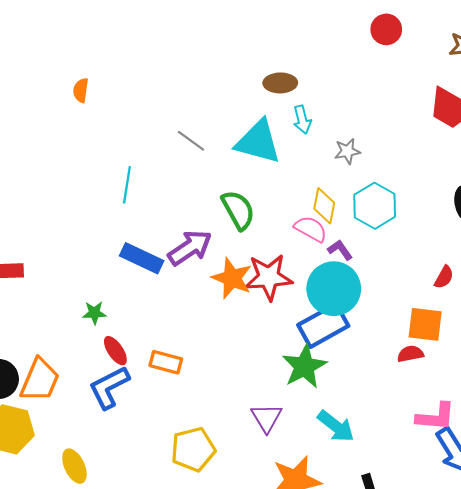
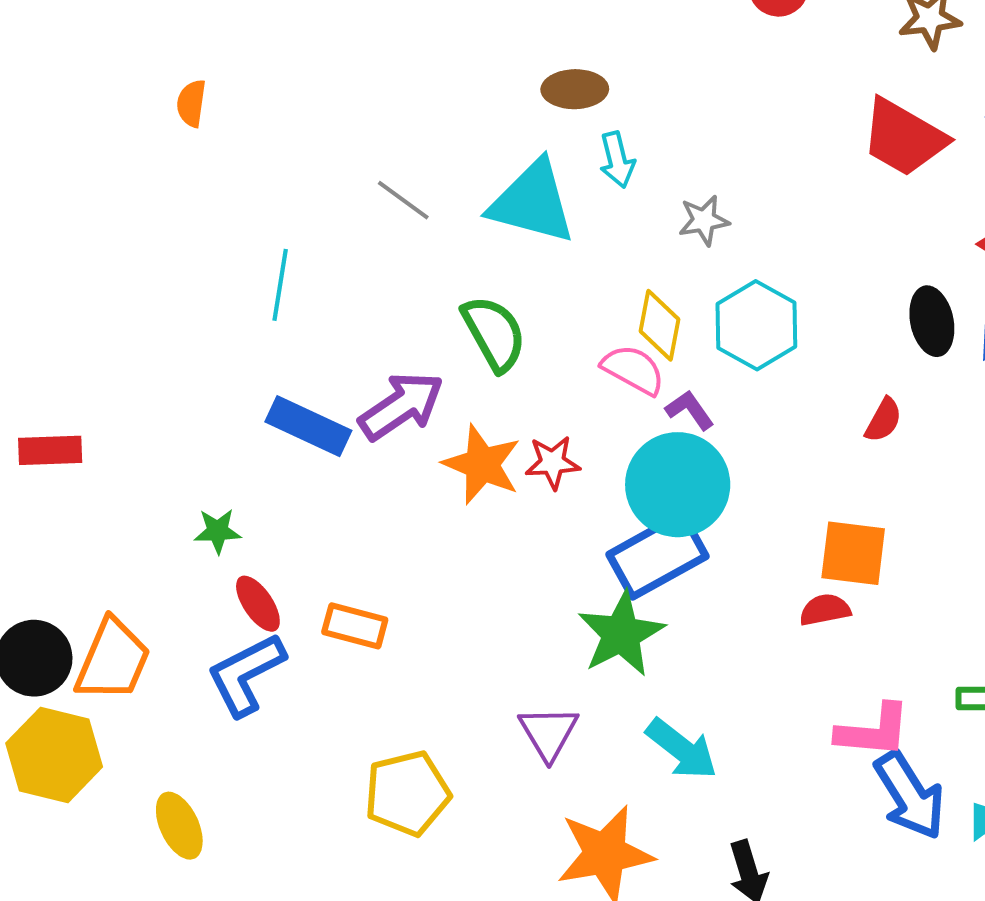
red star: (269, 277) -> (553, 462), size x0.6
red semicircle: (444, 277) -> (883, 420), moved

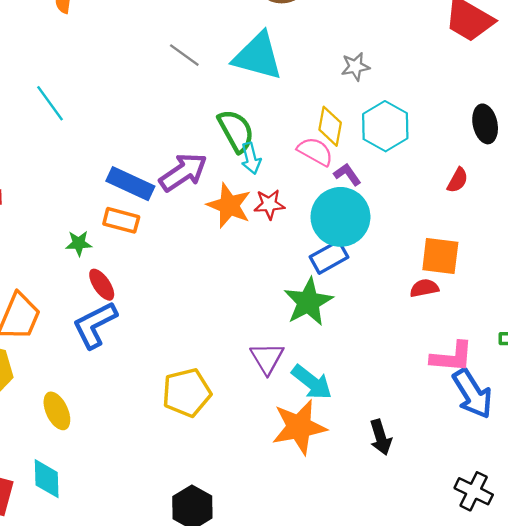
cyan arrow: (617, 160) -> (251, 158), moved
cyan line: (280, 285) -> (50, 103), moved, turned -45
blue rectangle: (657, 555) -> (329, 257), size x0.7
orange rectangle: (355, 626) -> (121, 220), moved
cyan arrow: (682, 749) -> (312, 382), moved

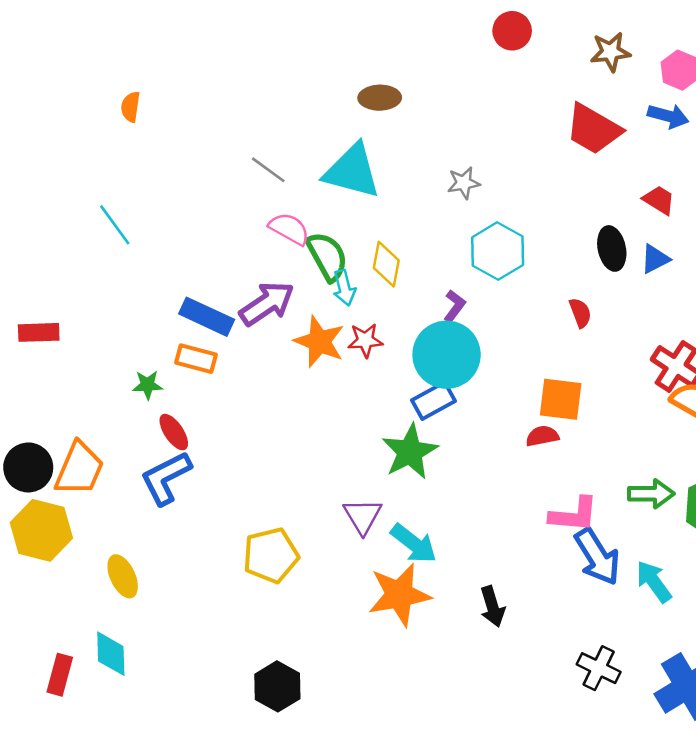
yellow diamond: (330, 126) -> (386, 264), moved
pink semicircle: (315, 151) -> (289, 229), moved
purple L-shape: (347, 174) -> (454, 306), turned 72
red semicircle: (458, 180) -> (580, 313), turned -50

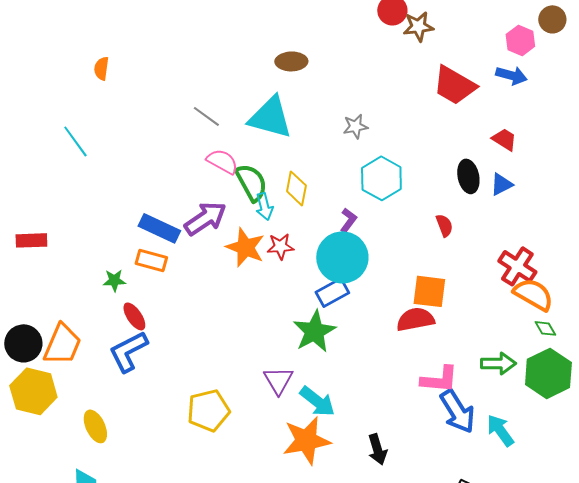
brown star: (610, 52) -> (418, 26), moved
cyan line: (115, 225) -> (75, 141), moved
red semicircle: (542, 436) -> (415, 319), size x1.5

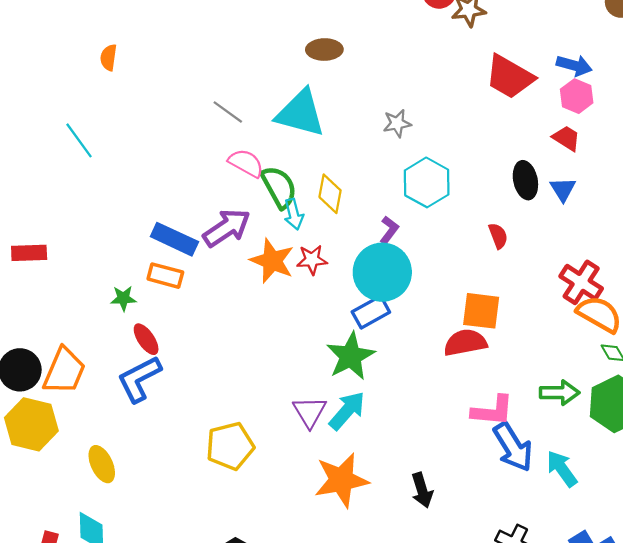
pink hexagon: (520, 40) -> (577, 96), moved
blue triangle: (501, 184) -> (563, 189), turned -35
cyan arrow: (317, 401) -> (347, 411), moved, turned -87

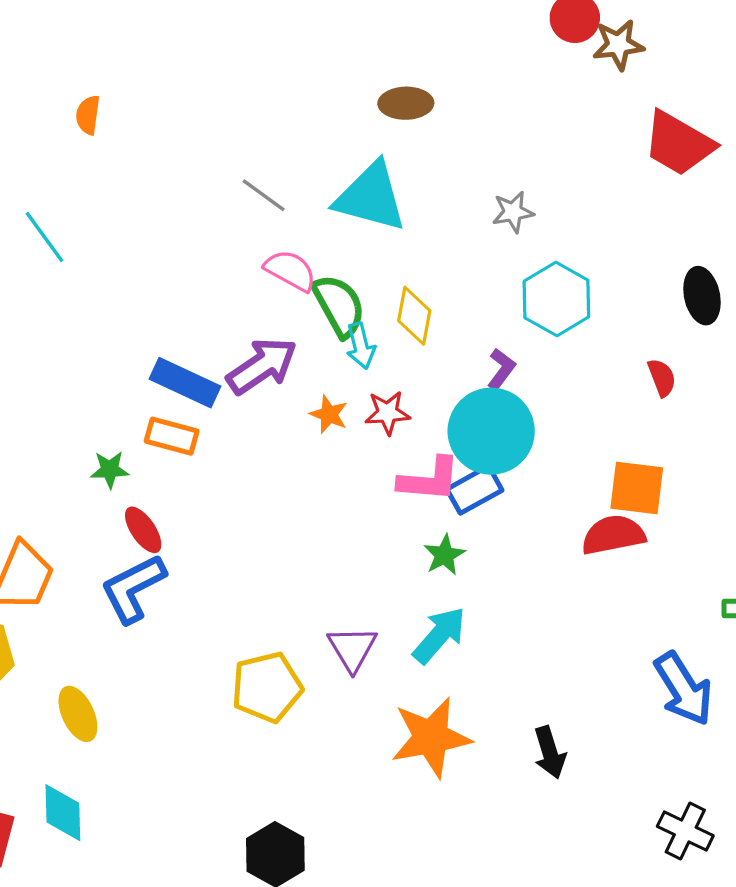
orange star: (272, 261) -> (329, 414), size x0.6
green star: (351, 356) -> (444, 555), size x0.6
pink L-shape: (492, 411) -> (429, 480), moved
purple triangle: (310, 412) -> (352, 649), moved

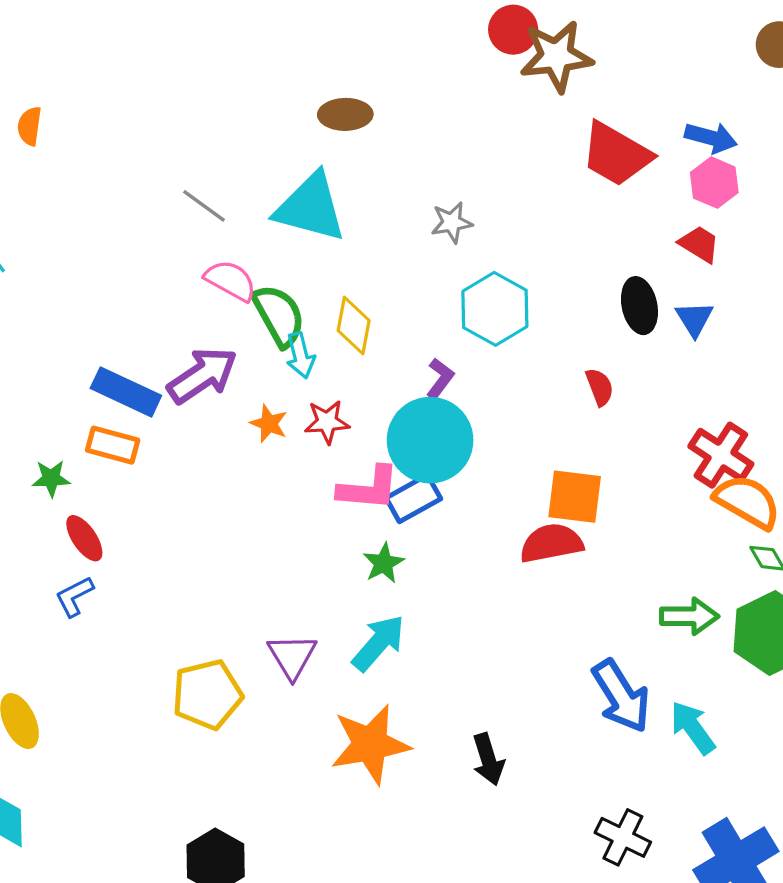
brown star: (618, 45) -> (556, 56), size x1.4
blue L-shape: (133, 588) -> (74, 596), size x0.6

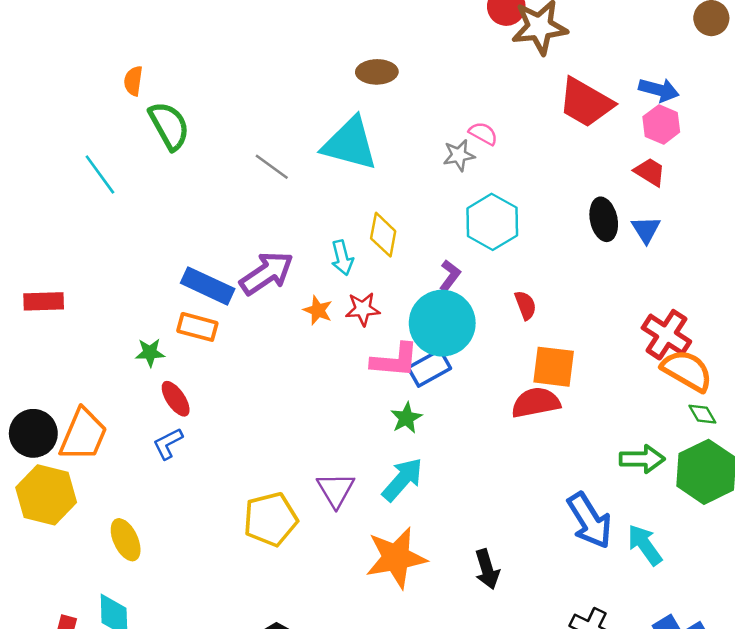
gray line: (204, 206) -> (272, 167), moved
pink semicircle: (231, 281) -> (483, 133), moved, size x0.7
green semicircle: (279, 316) -> (169, 126), moved
red semicircle: (600, 387) -> (525, 305), moved

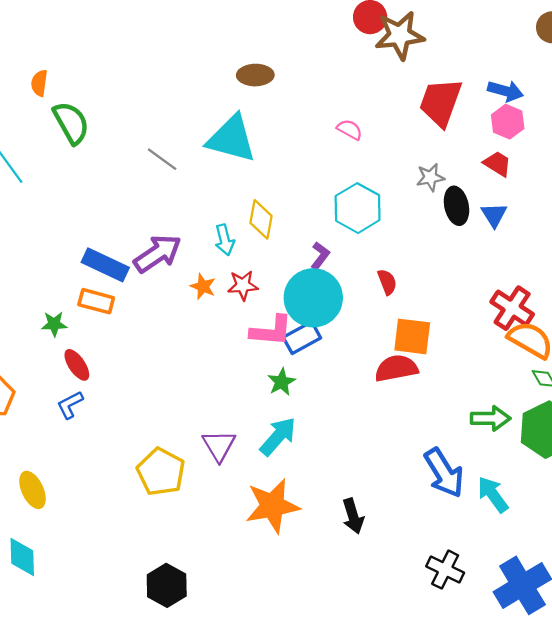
red trapezoid: (586, 103) -> (441, 102), turned 80
gray star: (459, 155) -> (430, 177), moved
yellow pentagon: (270, 519) -> (161, 472), turned -30

